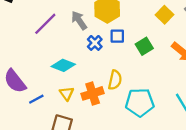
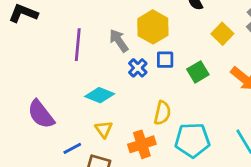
purple line: (45, 24) -> (78, 45), turned -40
orange cross: (93, 93) -> (142, 144), moved
blue line: (36, 99) -> (72, 148), moved

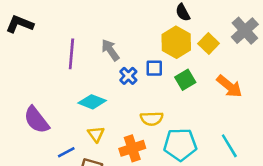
yellow hexagon: (153, 27) -> (176, 42), moved
yellow semicircle: (162, 113) -> (152, 119), turned 75

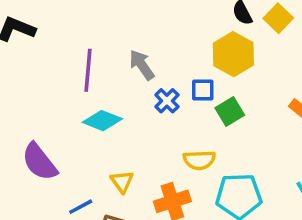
yellow square: (209, 44) -> (278, 18), moved
green square: (185, 80) -> (230, 112), moved
cyan diamond: (92, 102) -> (102, 121), moved

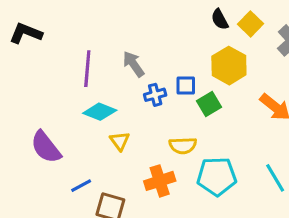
yellow hexagon: (233, 54) -> (229, 66), moved
blue cross: (167, 101) -> (155, 95), turned 30
yellow triangle: (122, 182) -> (120, 141), moved

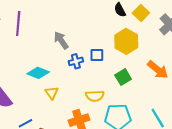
purple line: (87, 69) -> (18, 24), moved
green square: (209, 104) -> (123, 77), moved

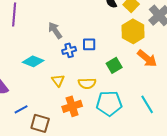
yellow hexagon: (126, 41) -> (133, 31), moved
yellow triangle: (52, 93) -> (58, 80), moved

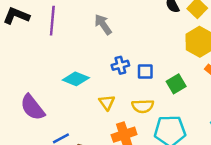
gray arrow: (55, 30) -> (103, 24), moved
blue square: (89, 44) -> (145, 71), moved

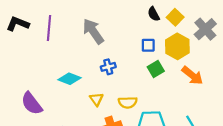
gray arrow: (103, 24) -> (93, 31), size x1.4
blue square: (145, 71) -> (148, 45), moved
green square: (176, 84) -> (156, 69), moved

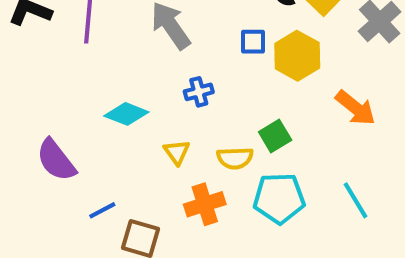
blue square: (148, 45) -> (253, 42), moved
yellow hexagon: (177, 46) -> (297, 56), moved
green square: (156, 69) -> (275, 136), moved

